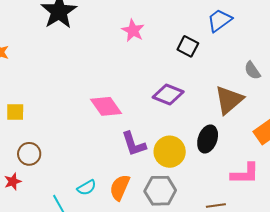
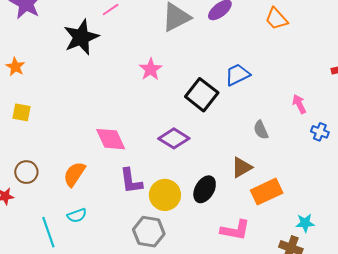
black square: (188, 46) -> (202, 95), size x1.5
brown triangle: (229, 100) -> (242, 167), moved, size x0.7
yellow square: (15, 112) -> (21, 112), moved
orange semicircle: (120, 187) -> (74, 174), moved

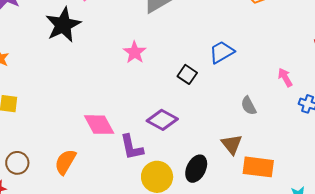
black square: (202, 95) -> (187, 74), size x0.6
brown triangle: (242, 167) -> (232, 144), turned -35
purple L-shape: (131, 181) -> (132, 147), moved
orange rectangle: (267, 192) -> (258, 167), turned 36

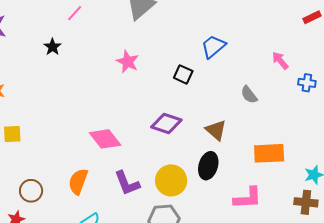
black star: (63, 25) -> (53, 47), size x0.5
brown triangle: (232, 144) -> (216, 130), moved
purple L-shape: (132, 147) -> (127, 183), moved

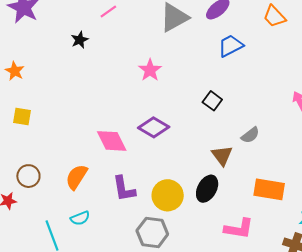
blue trapezoid: (213, 47) -> (231, 46), moved
black square: (183, 74) -> (212, 101), moved
gray semicircle: (249, 95) -> (250, 135), moved, turned -102
purple diamond: (166, 124) -> (154, 127), moved

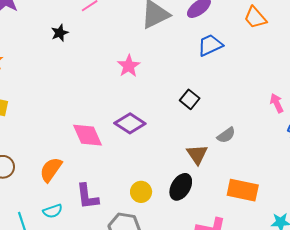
purple L-shape: (124, 189) -> (87, 196), moved
yellow circle: (168, 195) -> (141, 192), size x0.7

